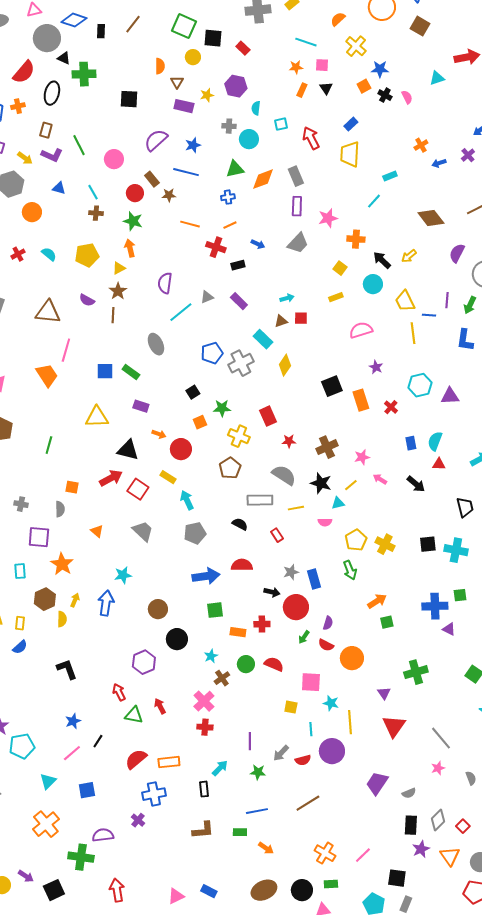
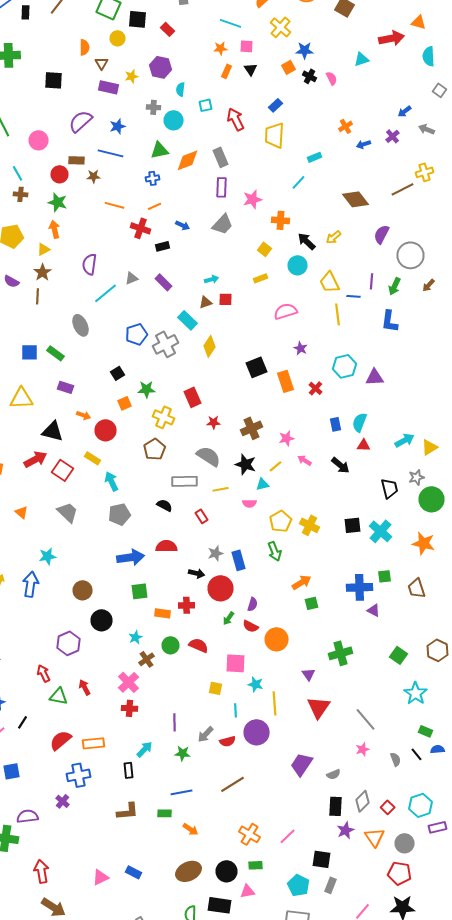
brown rectangle: (152, 179) -> (76, 160), turned -49
cyan cross: (456, 550) -> (380, 531), turned 30

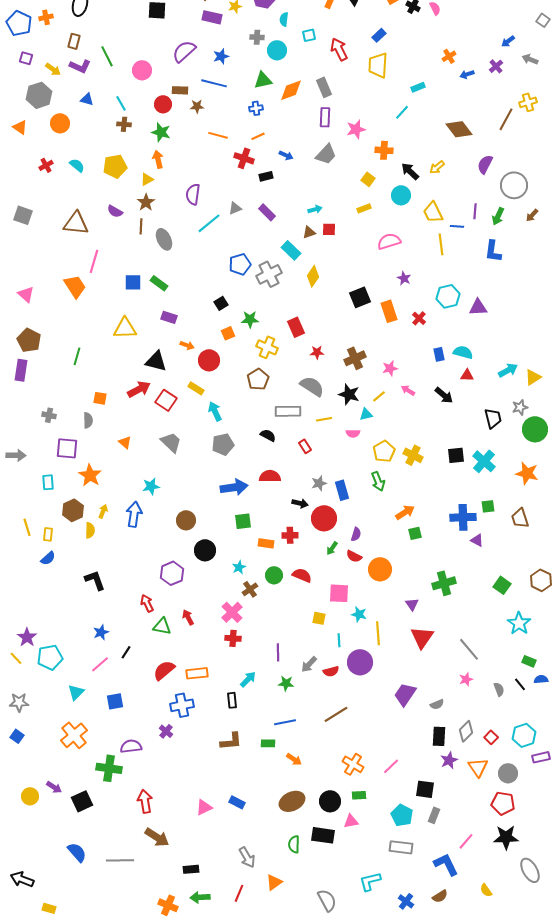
brown line: (402, 189) -> (506, 119), turned -35
gray ellipse: (80, 325) -> (164, 239), moved
cyan semicircle: (360, 422) -> (463, 352), turned 84

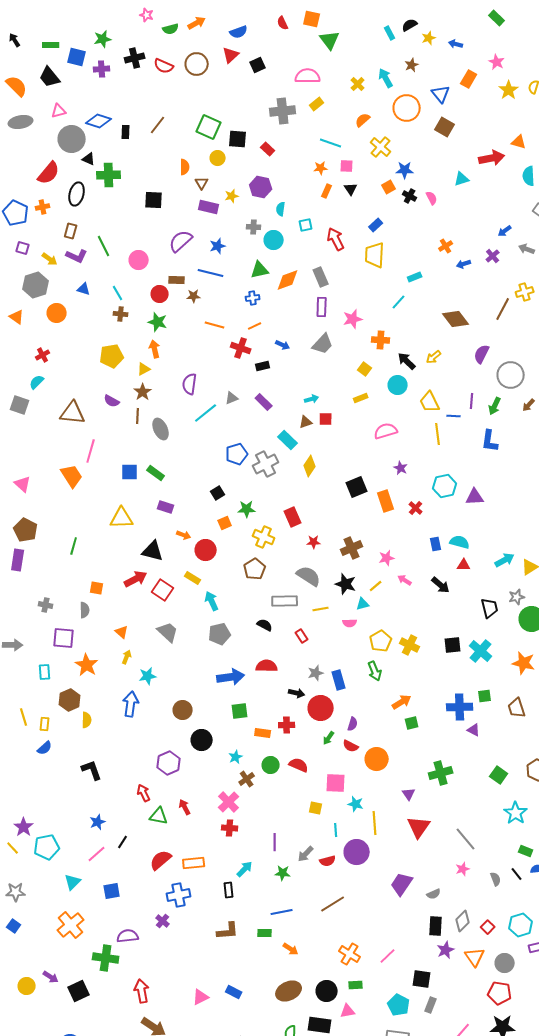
cyan semicircle: (77, 165) -> (37, 382), moved, turned -84
yellow arrow: (103, 511) -> (127, 657), moved

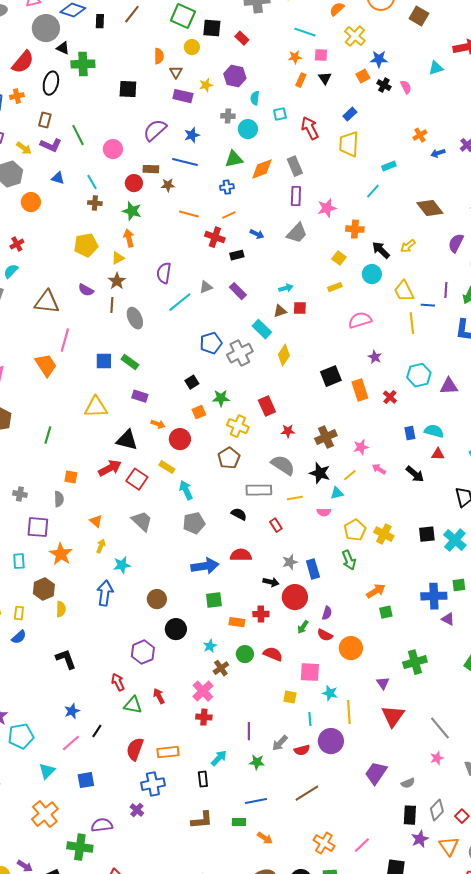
red semicircle: (161, 860) -> (135, 749), turned -30

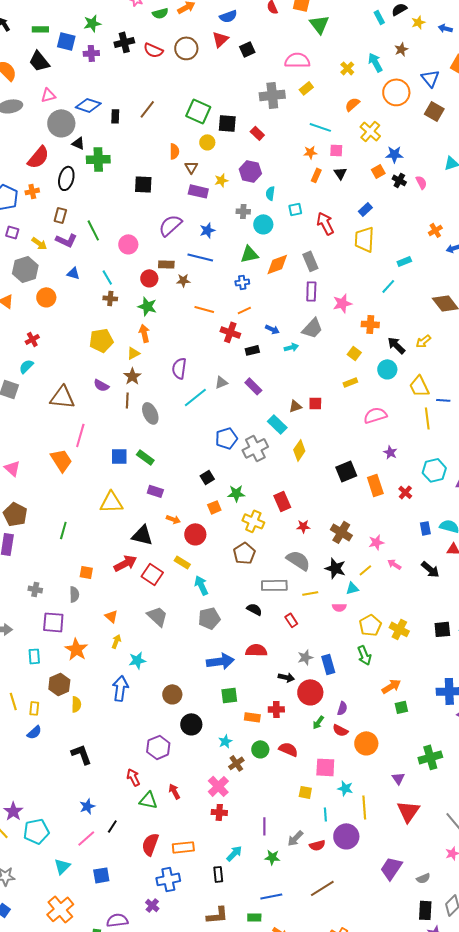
cyan arrow: (286, 288) -> (291, 347), moved
brown cross: (326, 437) -> (341, 532), turned -35

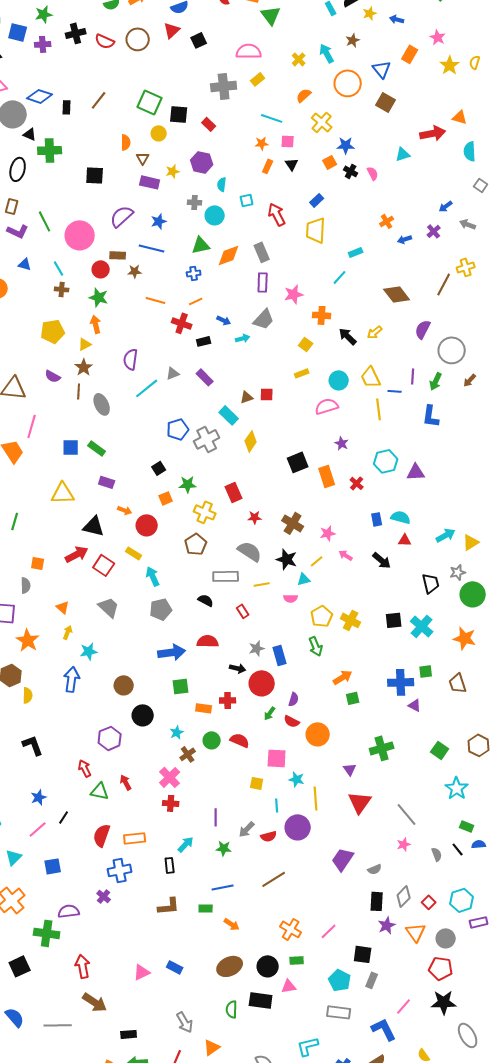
pink circle: (128, 244) -> (80, 235), size x1.5
cyan circle: (387, 369) -> (339, 380), moved

